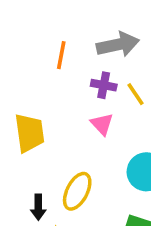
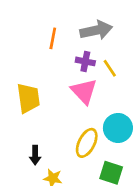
pink triangle: (102, 124) -> (84, 91), size x1.5
yellow ellipse: (77, 191) -> (87, 143), moved

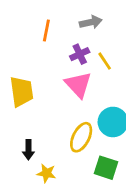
gray arrow: (96, 30) -> (91, 22), size x0.7
purple cross: (85, 61) -> (80, 54), turned -36

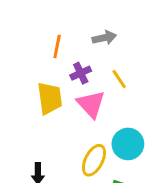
purple cross: (80, 54) -> (81, 73), moved
yellow trapezoid: (22, 92) -> (50, 98), moved

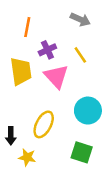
gray arrow: (104, 38) -> (80, 19), moved, turned 36
yellow ellipse: (94, 160) -> (44, 124), moved

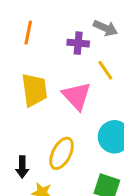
orange line: (27, 27) -> (28, 33), moved
purple cross: (47, 50) -> (78, 43), moved, turned 30

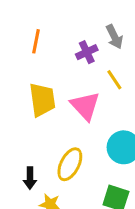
gray arrow: (105, 28) -> (114, 37), turned 40
purple cross: (78, 43) -> (87, 52), turned -30

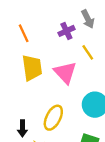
orange line: (36, 41) -> (24, 33), moved, turned -36

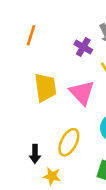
purple cross: (66, 31) -> (83, 47), turned -35
orange line: (24, 33) -> (31, 35), moved, turned 42

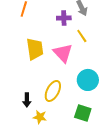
purple cross: (83, 47) -> (64, 18), turned -32

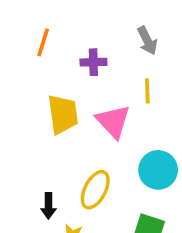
purple cross: (64, 18) -> (93, 62), moved
yellow line: (82, 36) -> (147, 91), turned 32

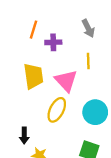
orange line: (43, 42) -> (33, 30), moved
yellow ellipse: (95, 190) -> (57, 110), moved

